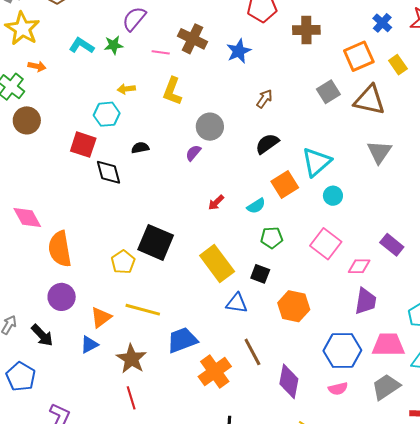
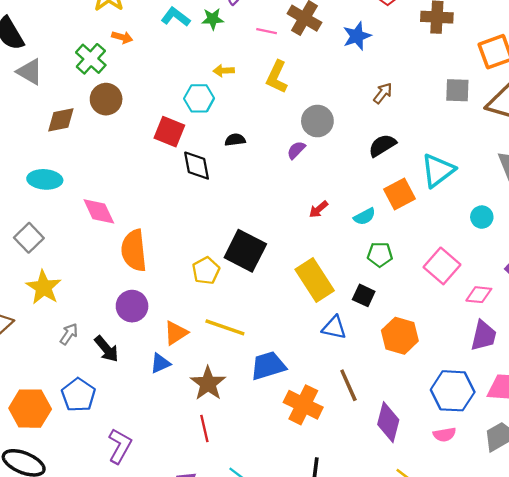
gray square: (328, 92) -> (457, 90), turned 30
cyan circle: (333, 196) -> (482, 217), moved
orange cross: (215, 372) -> (303, 405), turned -32

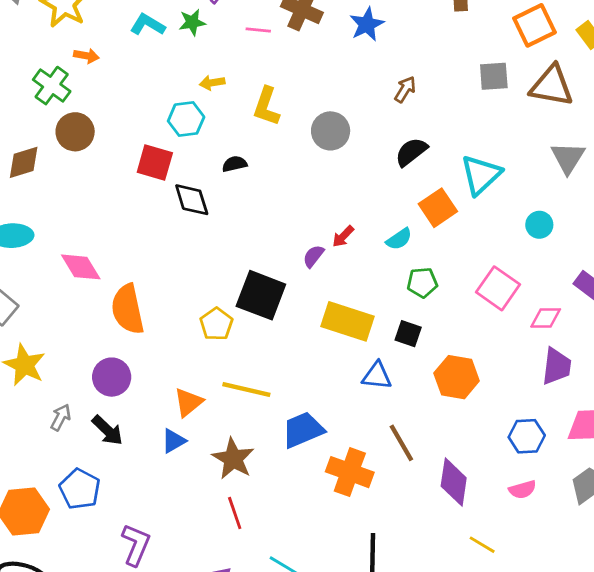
yellow L-shape: (277, 77) -> (266, 106), moved
purple semicircle: (296, 150) -> (313, 256), moved
yellow rectangle: (315, 280) -> (348, 321), turned -33
purple circle: (132, 306) -> (112, 377), moved
blue hexagon: (453, 391) -> (527, 436), size x0.7

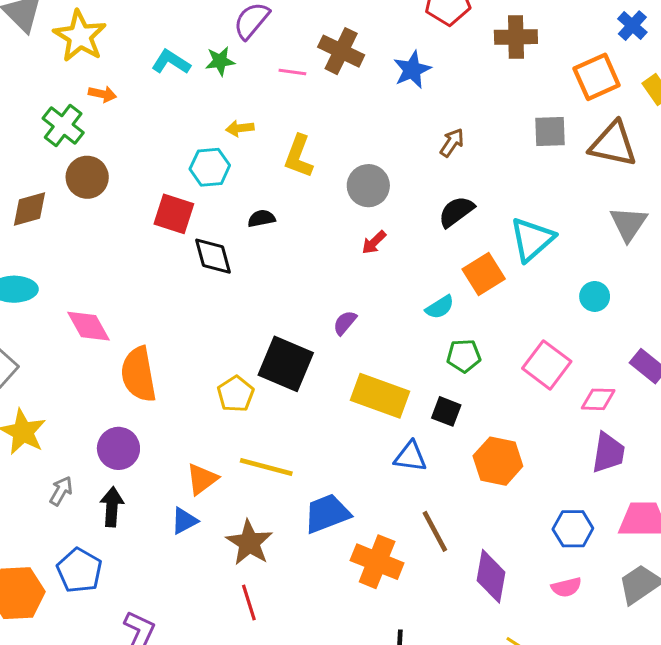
red arrow: (343, 236) -> (374, 242), moved
black arrow: (107, 430) -> (112, 507), turned -132

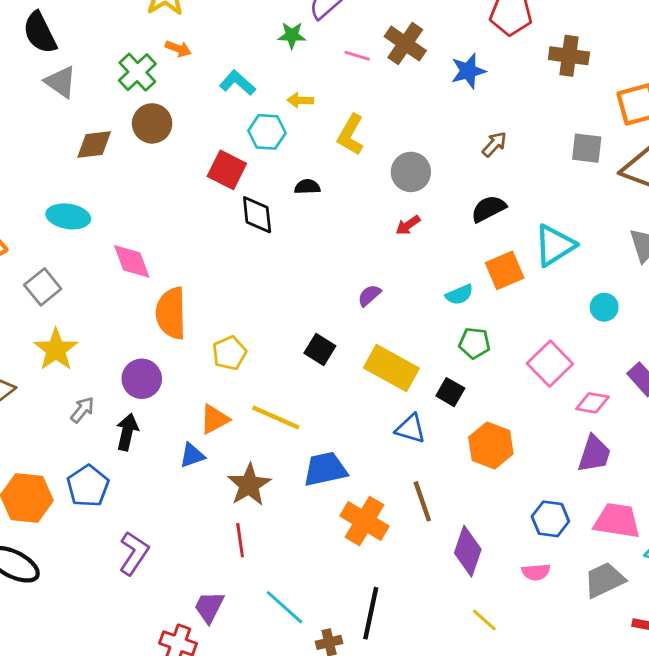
cyan L-shape: (171, 62) -> (237, 83), moved
black square: (286, 364) -> (320, 349), moved, size x0.6
yellow pentagon: (236, 394) -> (229, 353), moved

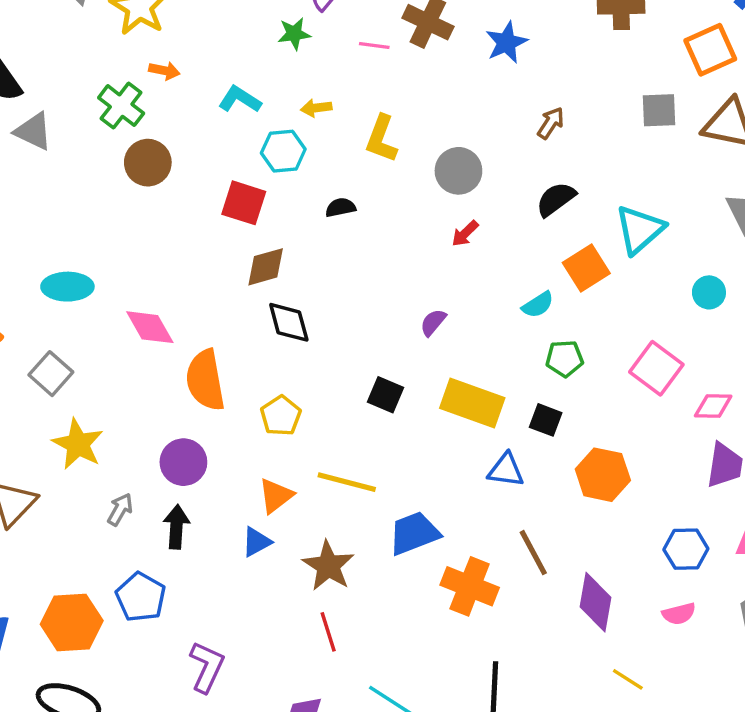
brown diamond: (94, 145) -> (266, 267), moved
black diamond: (257, 215) -> (289, 322), moved

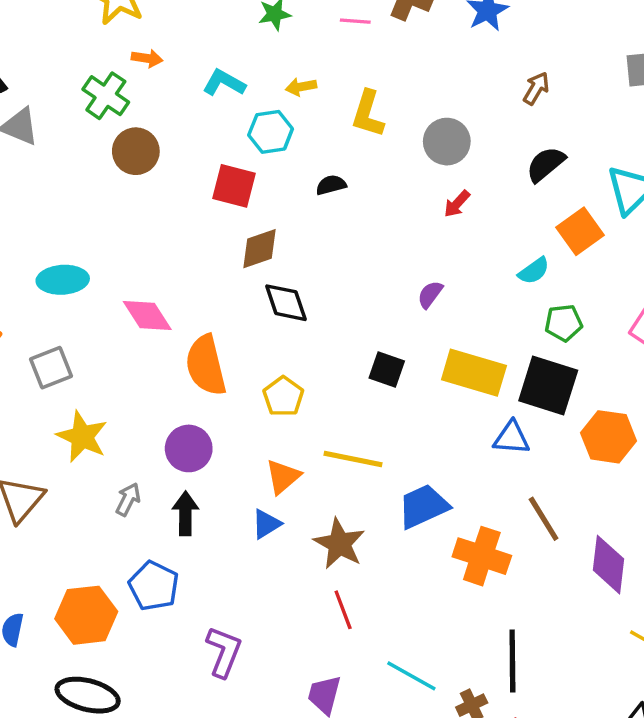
gray square: (51, 374) -> (51, 368), turned 30
black square: (546, 420) -> (548, 385), size x1.8

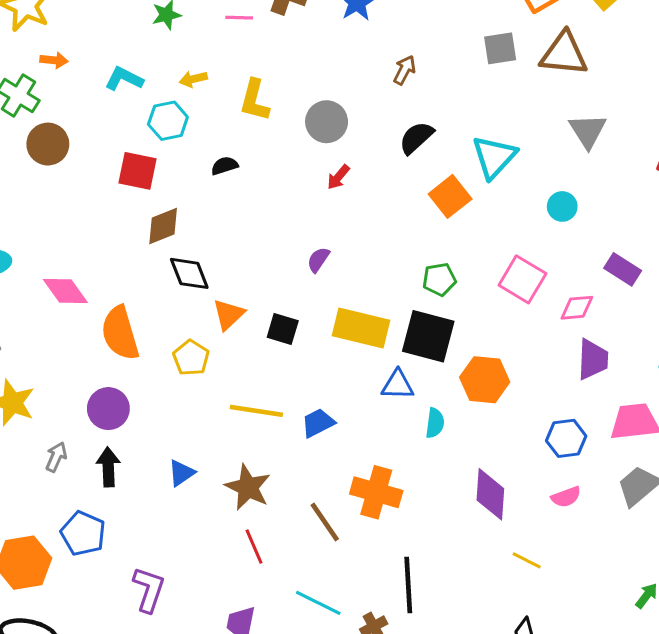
cyan semicircle: (534, 271) -> (435, 423), moved, turned -44
orange triangle: (283, 477) -> (228, 314), moved
blue trapezoid: (423, 506) -> (318, 423), moved, size x0.7
brown line: (544, 519) -> (325, 522), moved

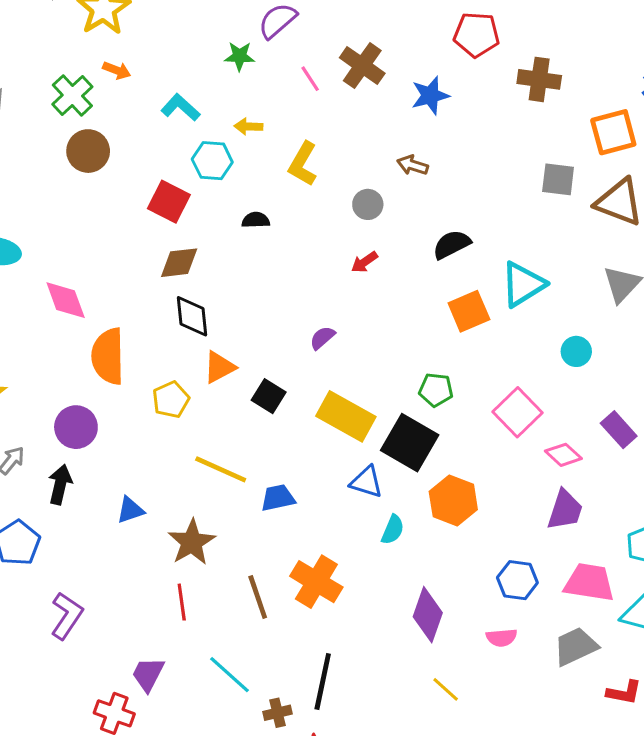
pink line: (239, 18) -> (310, 79), turned 40
brown arrow: (404, 70) -> (413, 165), moved, turned -116
gray circle: (327, 122) -> (368, 204), size x0.7
pink diamond: (577, 308) -> (563, 455), turned 32

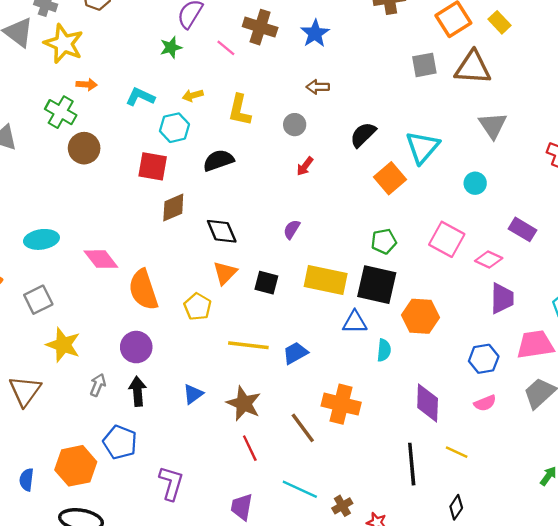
black semicircle: (256, 220) -> (218, 160), size x1.5
black diamond: (192, 316) -> (222, 231), moved
black line: (323, 681) -> (412, 464), moved

